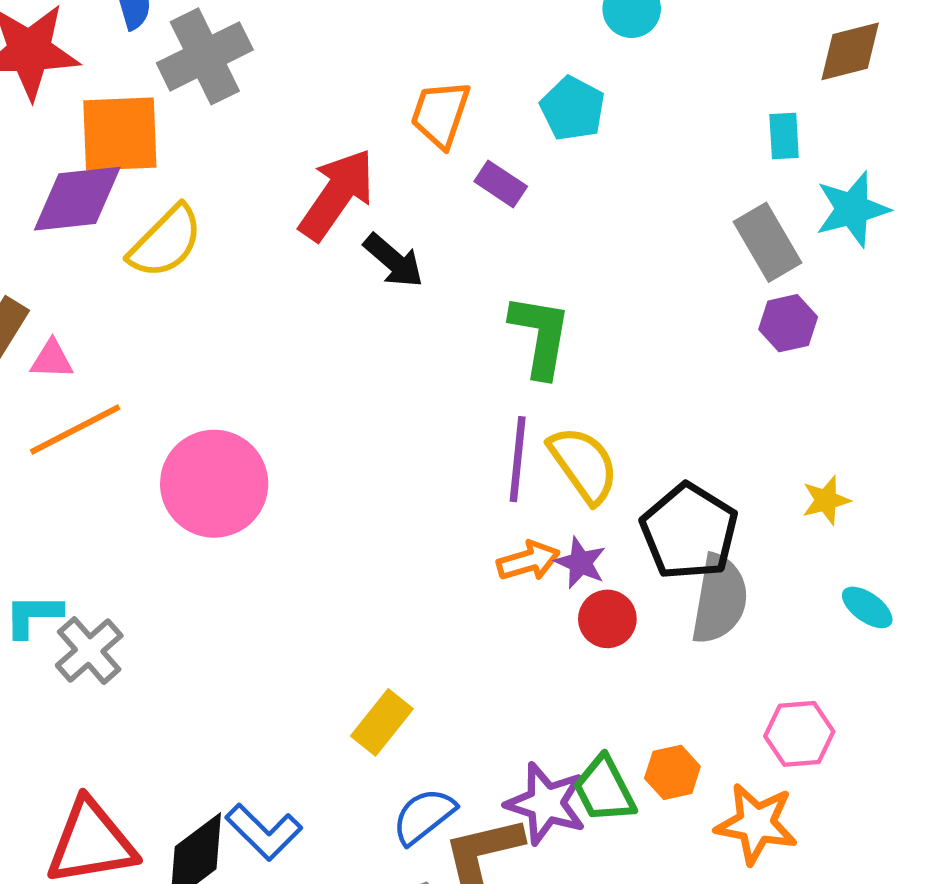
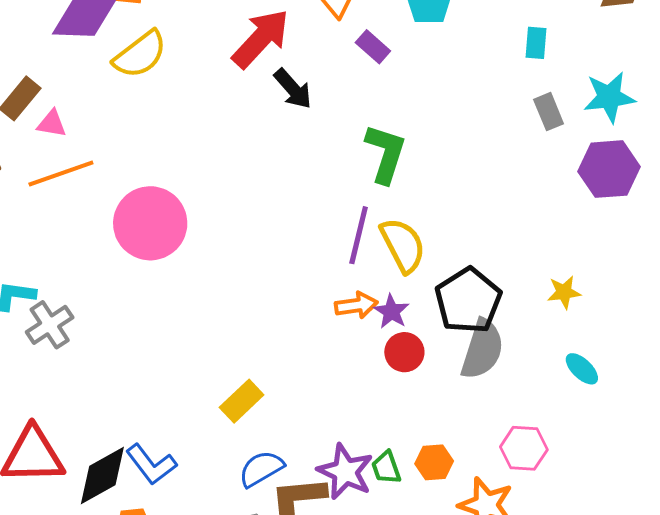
cyan rectangle: (784, 136) -> (536, 43), moved
gray rectangle: (767, 242) -> (549, 112), size x0.7
purple hexagon: (788, 323) -> (609, 169), moved, size x1.5
green trapezoid: (604, 789) -> (386, 468), size x0.7

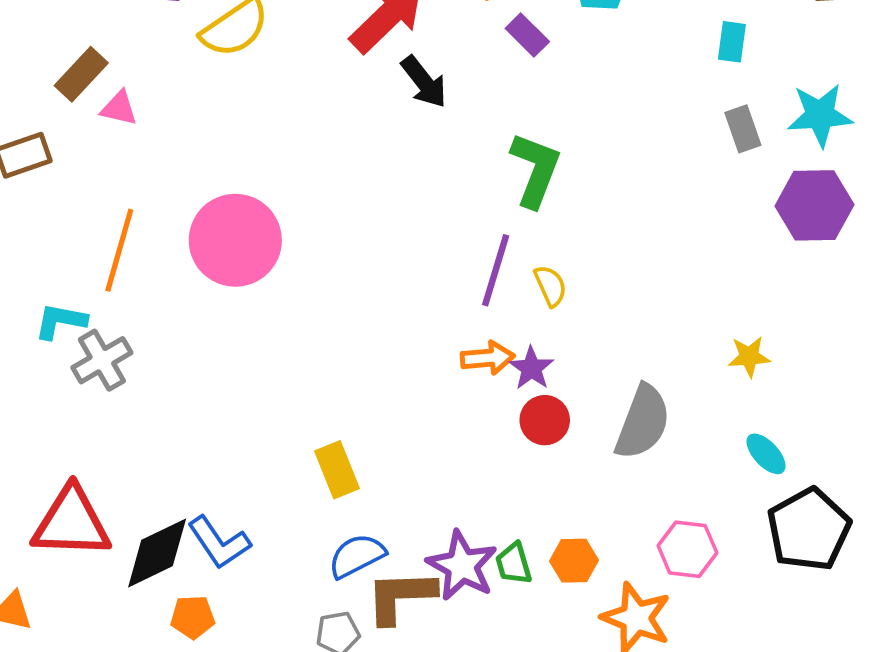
orange line: (61, 173) -> (119, 250), moved, turned -58
yellow semicircle: (403, 245) -> (550, 286), size x0.6
black pentagon: (468, 301) -> (809, 529), moved
yellow rectangle: (242, 401) -> (337, 470), turned -72

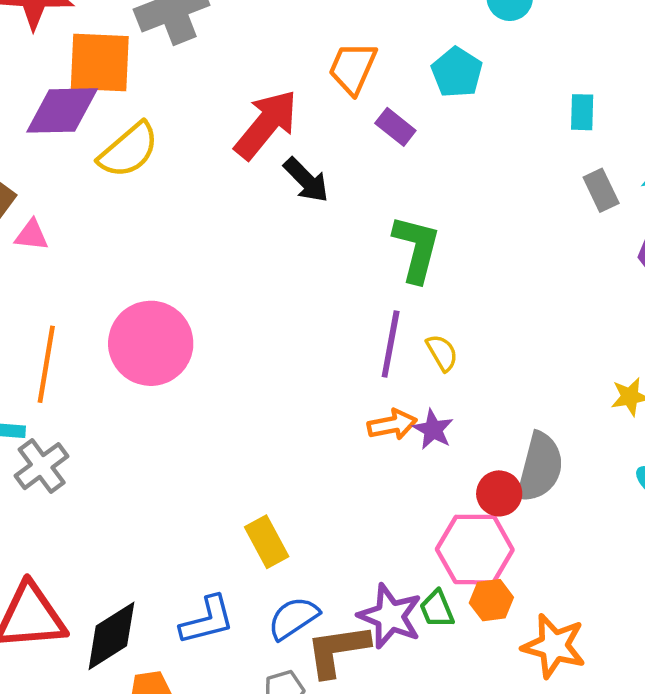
red circle: (545, 420) -> (499, 493), moved
blue L-shape: (219, 543) -> (207, 620), moved, turned -64
pink hexagon: (687, 549) -> (475, 550), moved, size x1.4

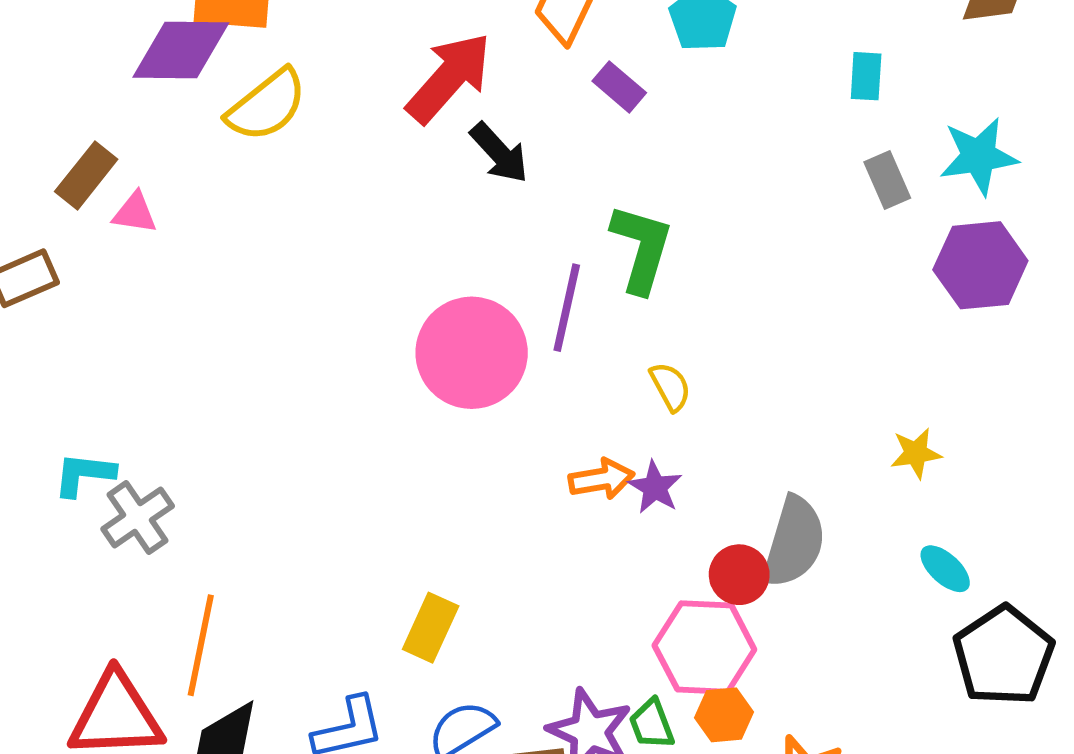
pink circle: (151, 343) -> (472, 353), moved
purple line: (391, 344) -> (567, 308), moved
orange line: (46, 364) -> (201, 645), moved
yellow rectangle: (267, 542) -> (431, 628), turned 51

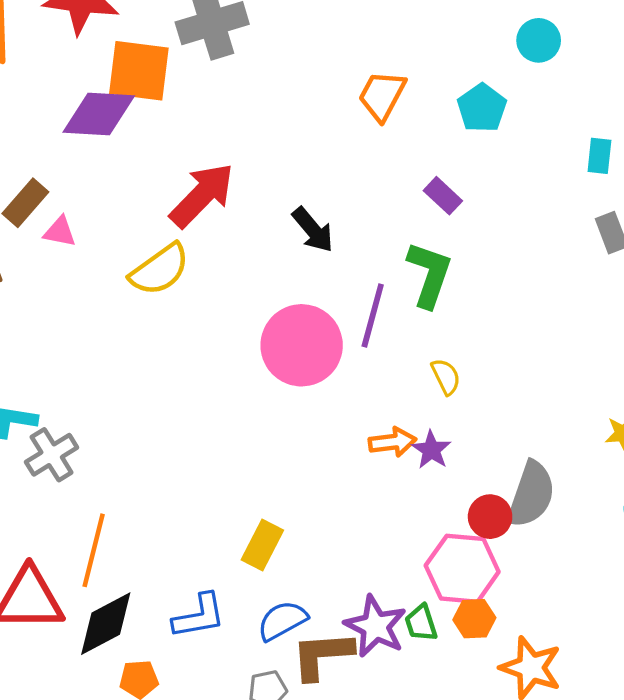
red arrow: (449, 78) -> (202, 195), moved
purple rectangle: (619, 87) -> (443, 196), moved
yellow semicircle: (267, 105) -> (160, 270), moved
black arrow: (499, 153) -> (313, 230), moved

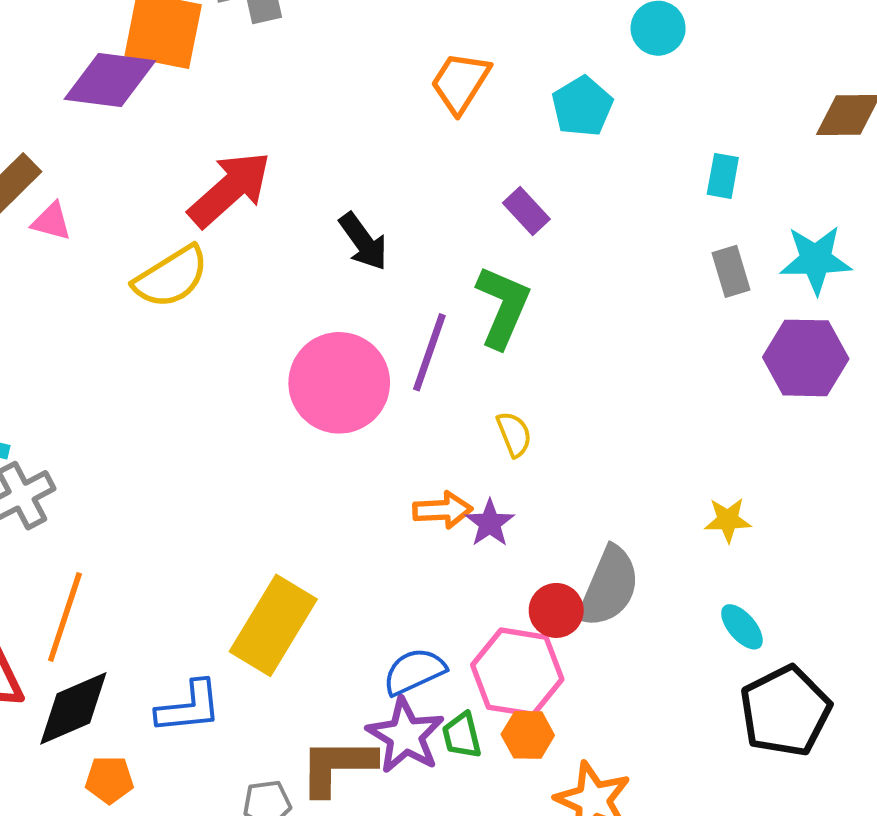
yellow rectangle: (262, 545) -> (273, 625), size x1.6
blue semicircle: (282, 621) -> (414, 672), moved

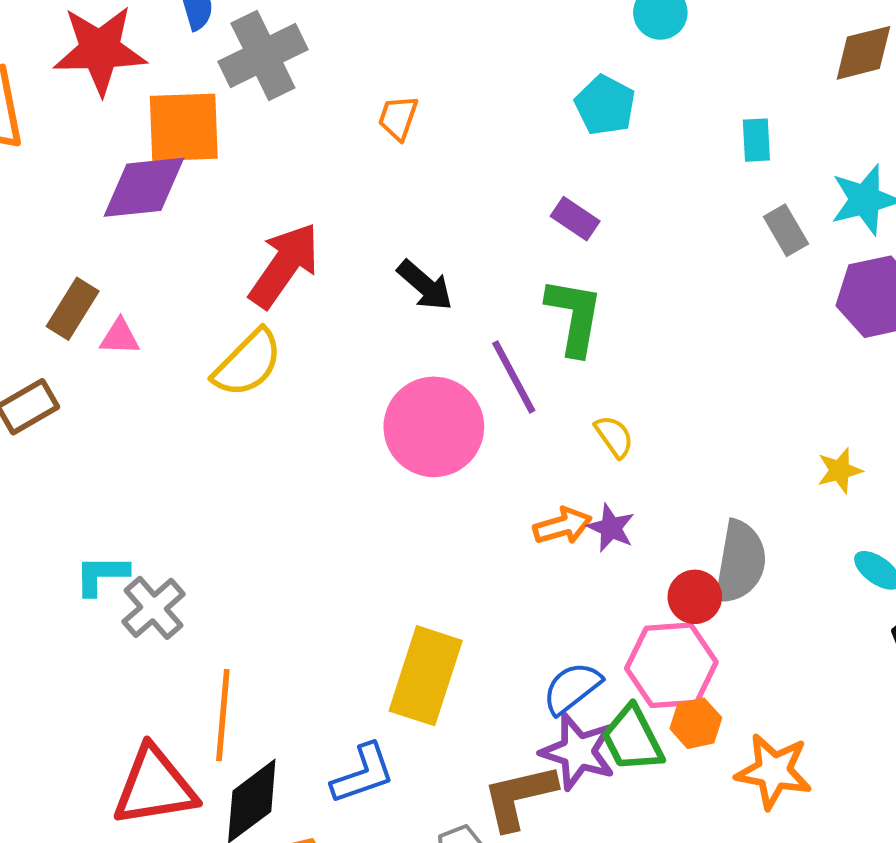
orange trapezoid: (460, 82) -> (398, 118), moved, size x0.7
purple line: (429, 352) -> (514, 377), turned -34
green trapezoid: (462, 735) -> (632, 739), size x1.5

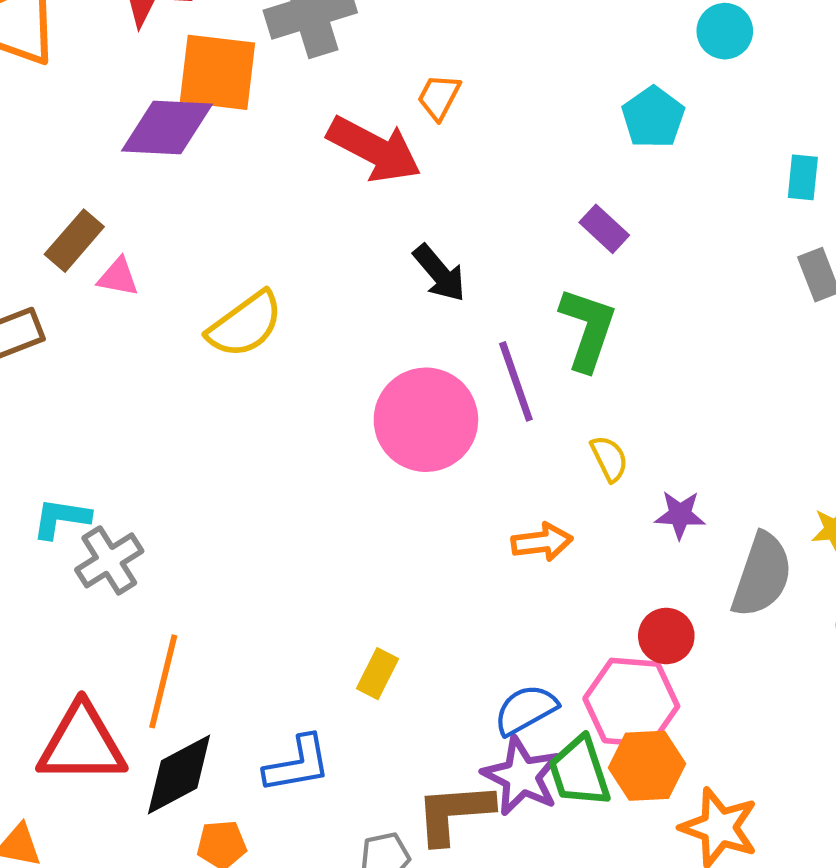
red arrow: (284, 265) -> (374, 149), moved, turned 74
purple star: (611, 528) -> (680, 515), moved, turned -30
gray semicircle: (740, 562) -> (762, 575), moved
yellow rectangle: (426, 676) -> (377, 674), size x0.5
orange hexagon: (696, 723) -> (647, 766), size x1.4

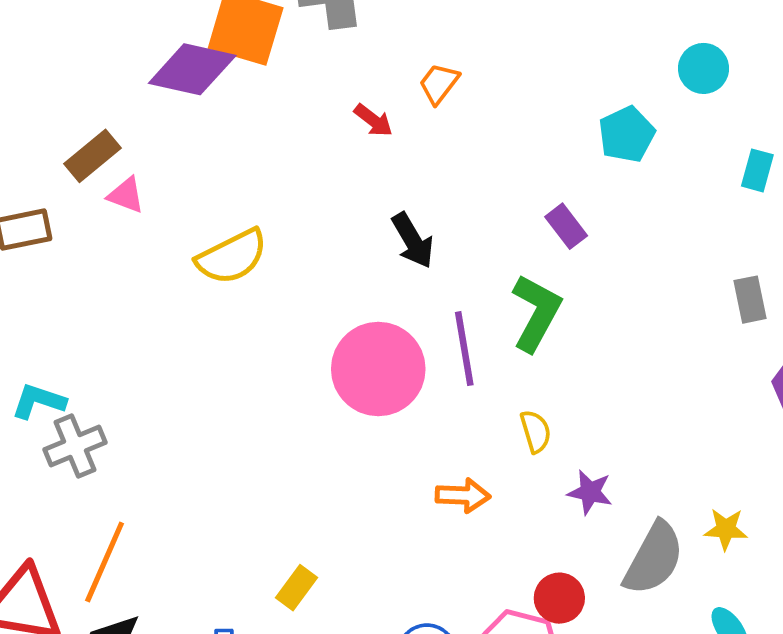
red arrow: (374, 149) -> (373, 120), size x0.5
cyan rectangle: (803, 177) -> (757, 170), moved

